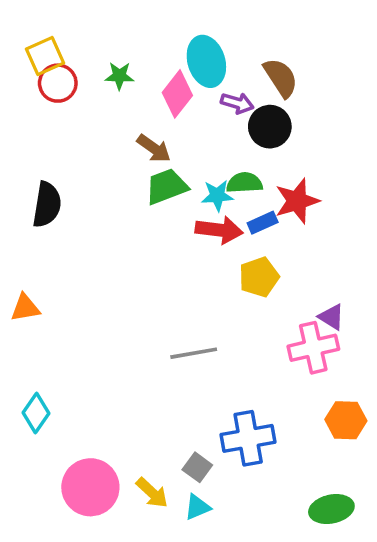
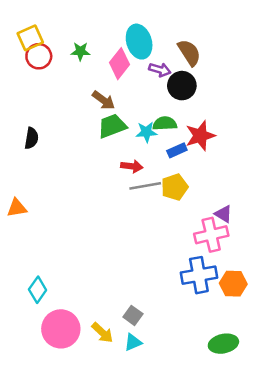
black semicircle: (47, 205) -> (31, 138), size x0.7
red arrow: (219, 230) -> (132, 166), moved, size x0.7
gray line: (194, 353) -> (145, 186), moved
cyan diamond: (36, 413) -> (38, 290), moved
blue cross: (248, 438) -> (199, 275), moved

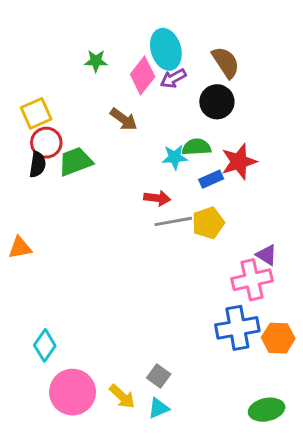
yellow square: (30, 38) -> (36, 113), moved
red circle: (39, 56) -> (46, 143), moved
purple arrow: (160, 70) -> (173, 78), moved, turned 135
green trapezoid: (112, 126) -> (75, 162), moved

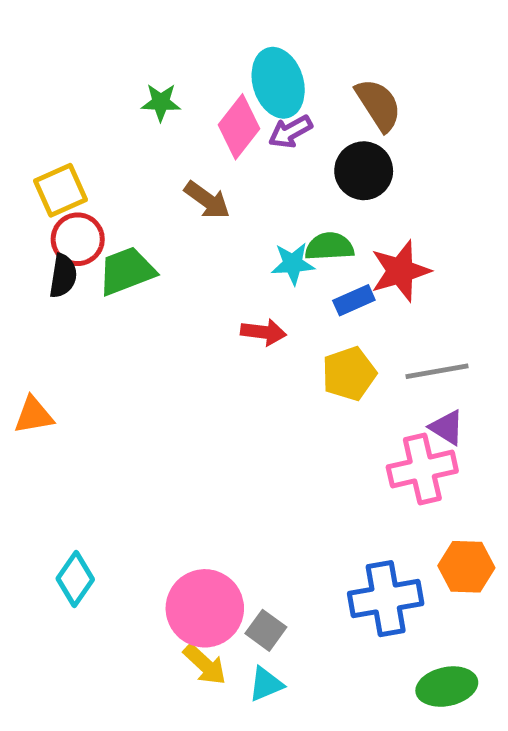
gray line: (173, 221) -> (437, 371), moved
blue cross: (237, 328) -> (386, 599), moved
pink circle: (73, 392) -> (205, 608), moved

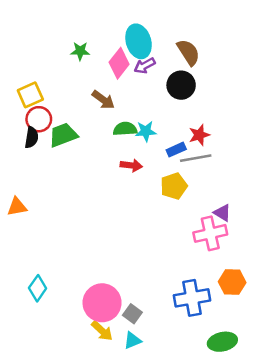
green semicircle: (329, 247) -> (125, 129), moved
red star: (400, 271) -> (199, 135), size x0.7
gray line: (437, 371) -> (196, 158), moved

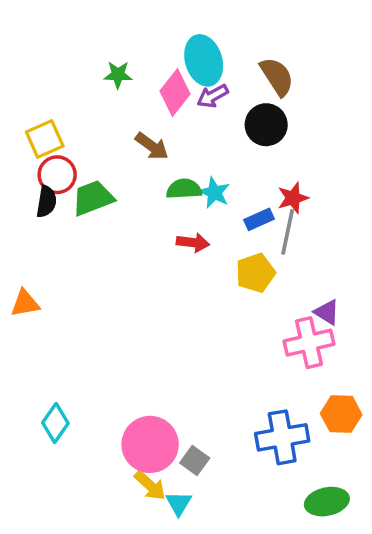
cyan star: (146, 131) -> (214, 193), turned 30
gray line: (196, 158) -> (288, 232), turned -68
cyan triangle: (132, 340) -> (179, 503), moved, turned -36

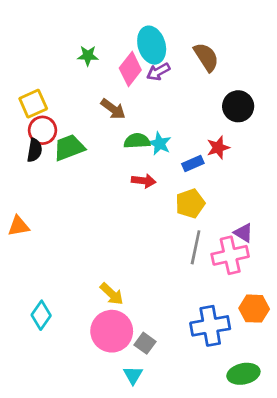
black circle: (266, 125) -> (238, 106), moved
gray line: (288, 232) -> (196, 247), moved
yellow arrow: (150, 486) -> (112, 294), moved

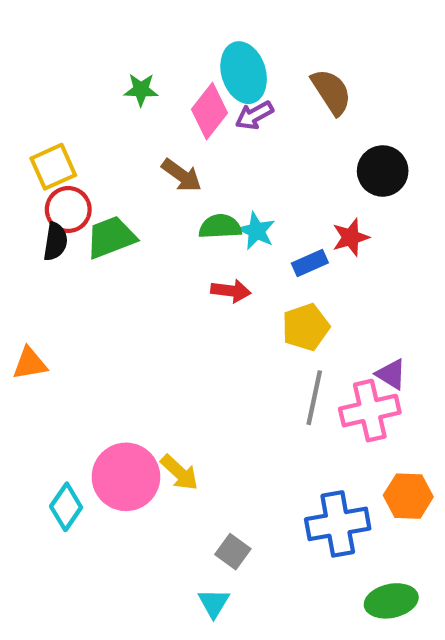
pink circle: (112, 331) -> (126, 477), moved

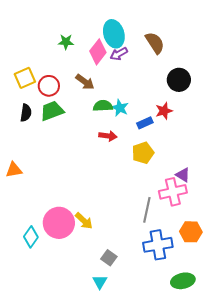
red circle: (68, 209) -> (49, 86), moved
gray line: (314, 398) -> (147, 210), moved

